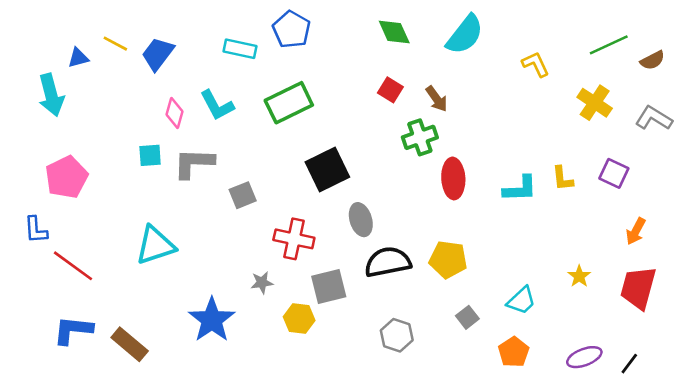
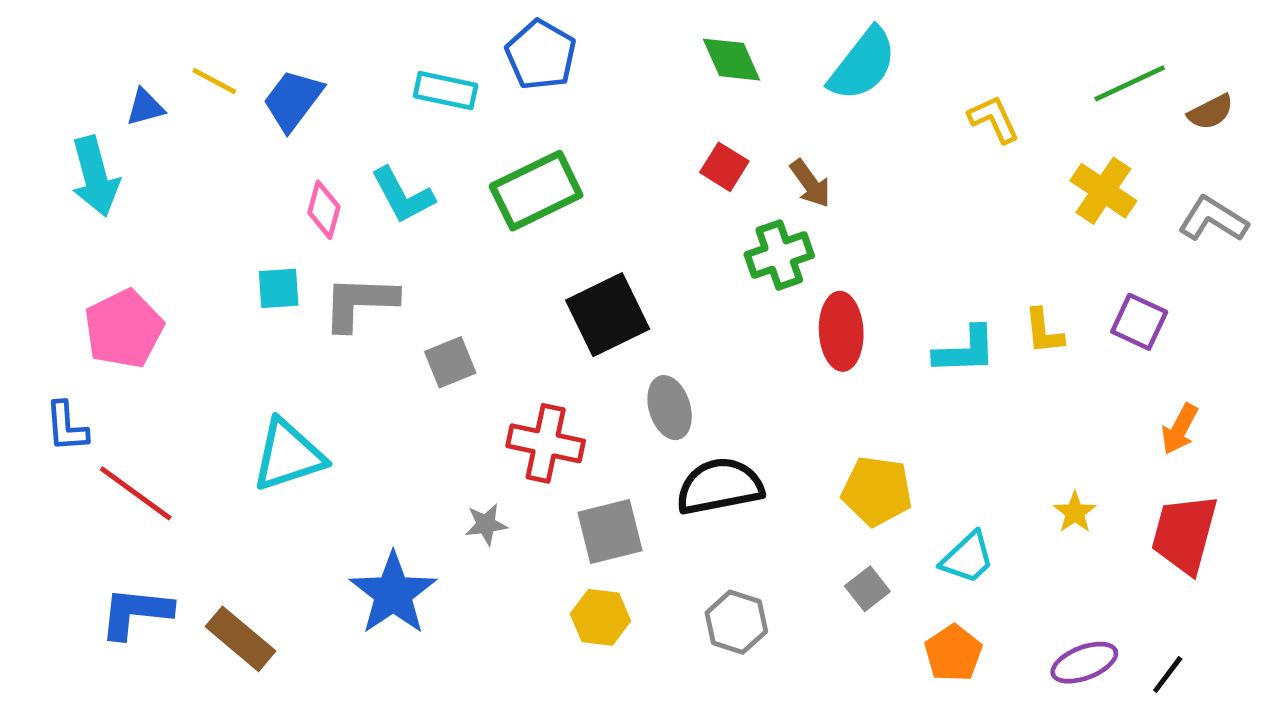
yellow pentagon: (448, 259) -> (877, 491), moved
yellow hexagon: (299, 319) -> (600, 617), moved

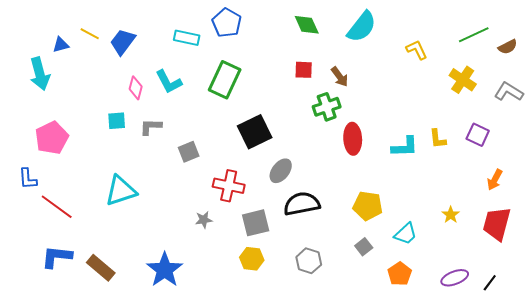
red square: (724, 167) -> (304, 70), turned -30
green rectangle: (536, 191) -> (225, 80), turned -39
gray L-shape: (360, 303) -> (151, 127), size x0.7
gray ellipse: (670, 408) -> (281, 171), turned 55
blue star: (393, 594) -> (165, 270), moved

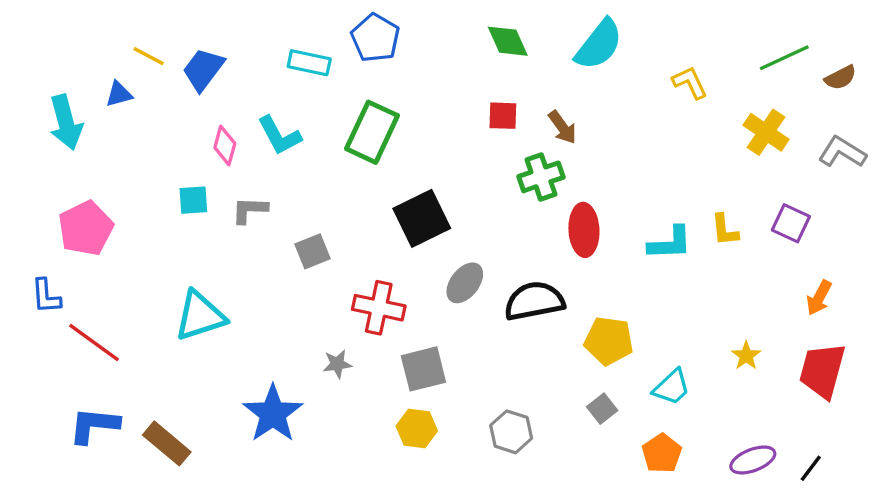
blue triangle: (61, 45) -> (119, 94), moved
black semicircle: (302, 204) -> (534, 301), moved
blue star: (165, 270) -> (273, 414), moved

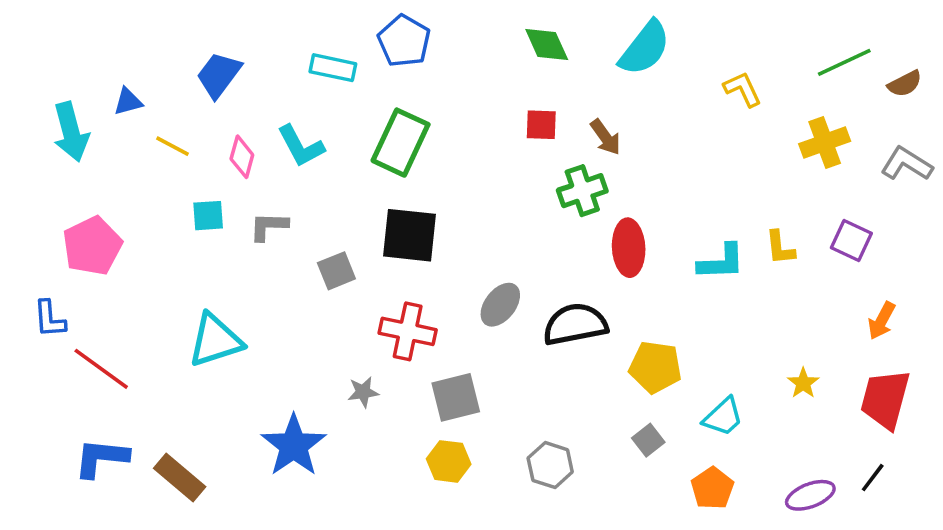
yellow line: (149, 56) -> (172, 146), moved
yellow cross: (766, 132) -> (825, 143), turned 36
black square: (422, 218) -> (409, 235), moved, turned 32
black line: (811, 468) -> (873, 478), moved

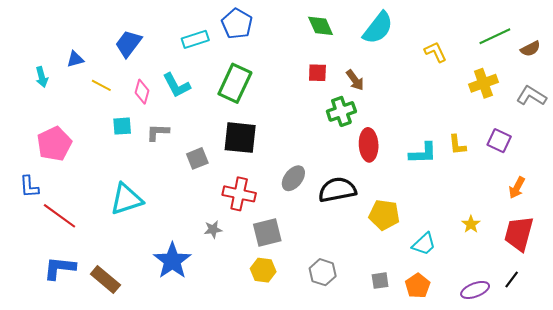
cyan rectangle: (333, 68) -> (195, 39), turned -30
cyan arrow: (71, 132) -> (42, 77), size x0.6
gray square: (648, 440) -> (380, 281), moved, turned 30

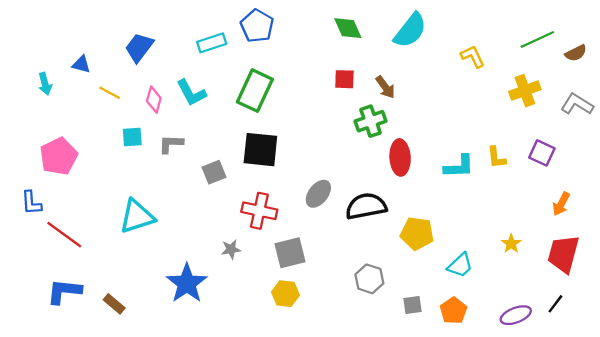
blue triangle: (75, 59) -> (81, 64), turned 30
gray hexagon: (323, 272) -> (369, 279), moved
brown rectangle: (105, 280) -> (114, 304), size x0.7

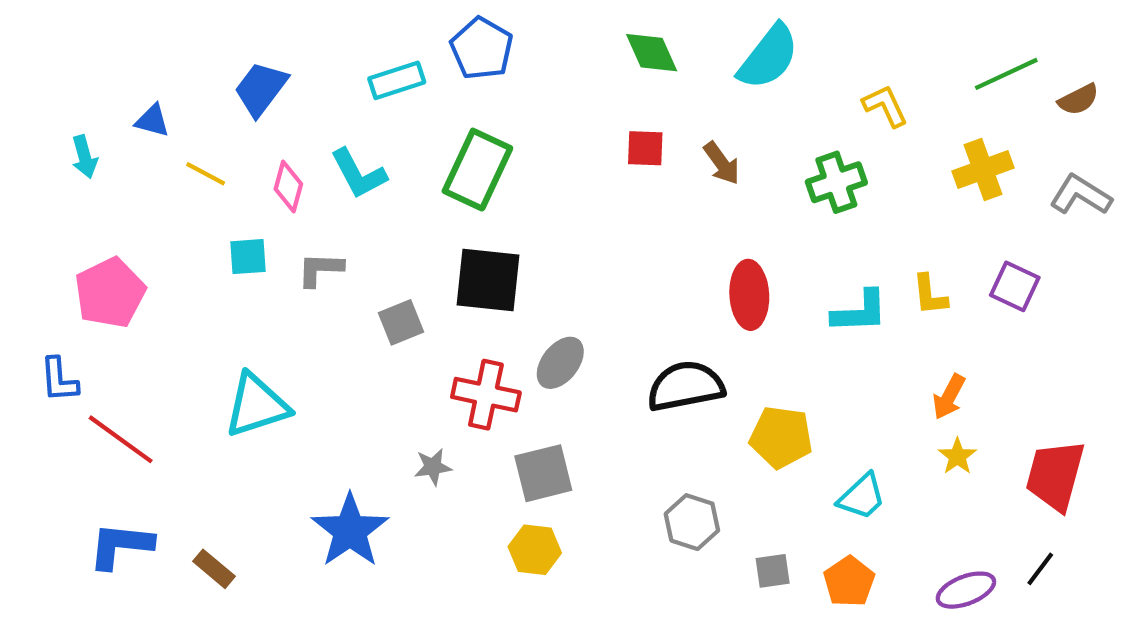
green cross: (371, 121) -> (836, 182), moved
gray ellipse: (318, 194) -> (560, 363), moved
orange arrow: (561, 204) -> (949, 397), moved

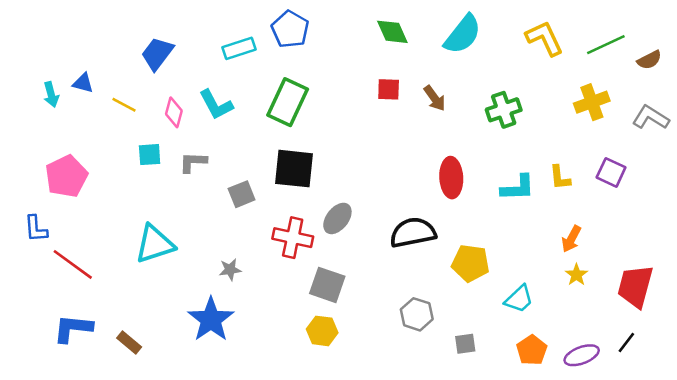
yellow L-shape: (885, 106) -> (545, 38), moved, size x1.4
blue triangle: (152, 121) -> (83, 83), moved
gray star: (433, 467) -> (230, 270), moved
gray square: (543, 473) -> (327, 285), turned 33
orange pentagon: (849, 582) -> (532, 350), moved

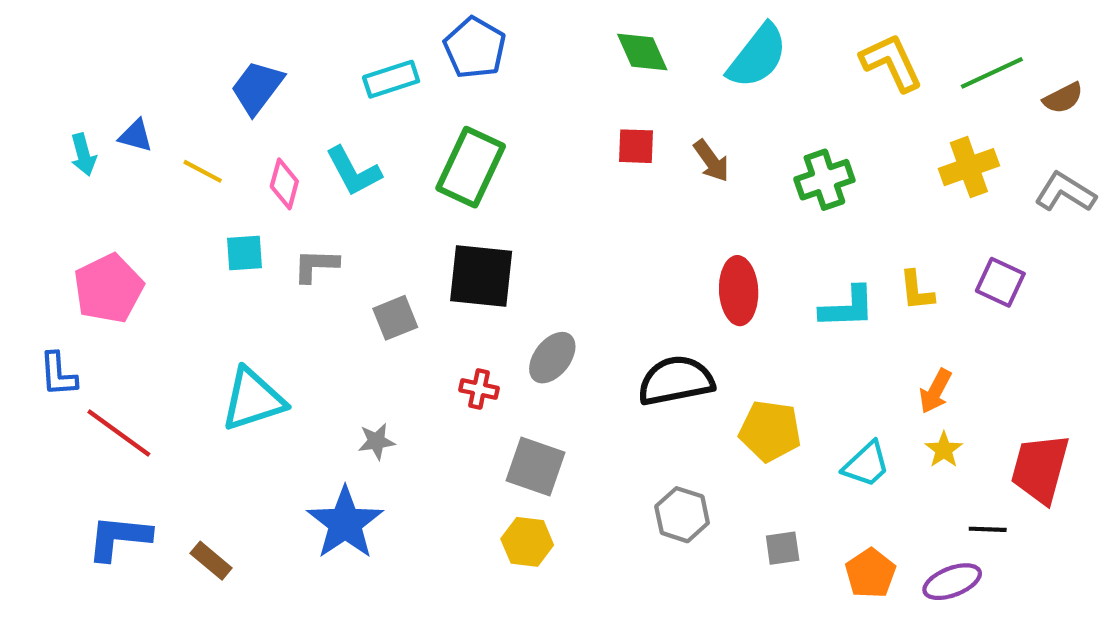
red cross: (293, 238) -> (479, 389), size x0.6
cyan trapezoid: (519, 299) -> (866, 464), moved
black line: (626, 342) -> (988, 529), moved, turned 55
gray square: (465, 344) -> (783, 548), moved

